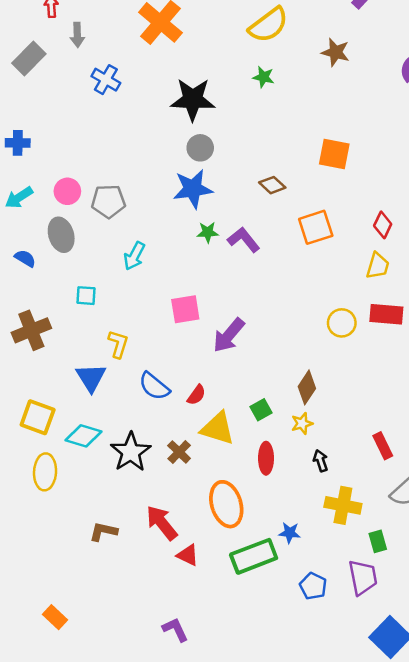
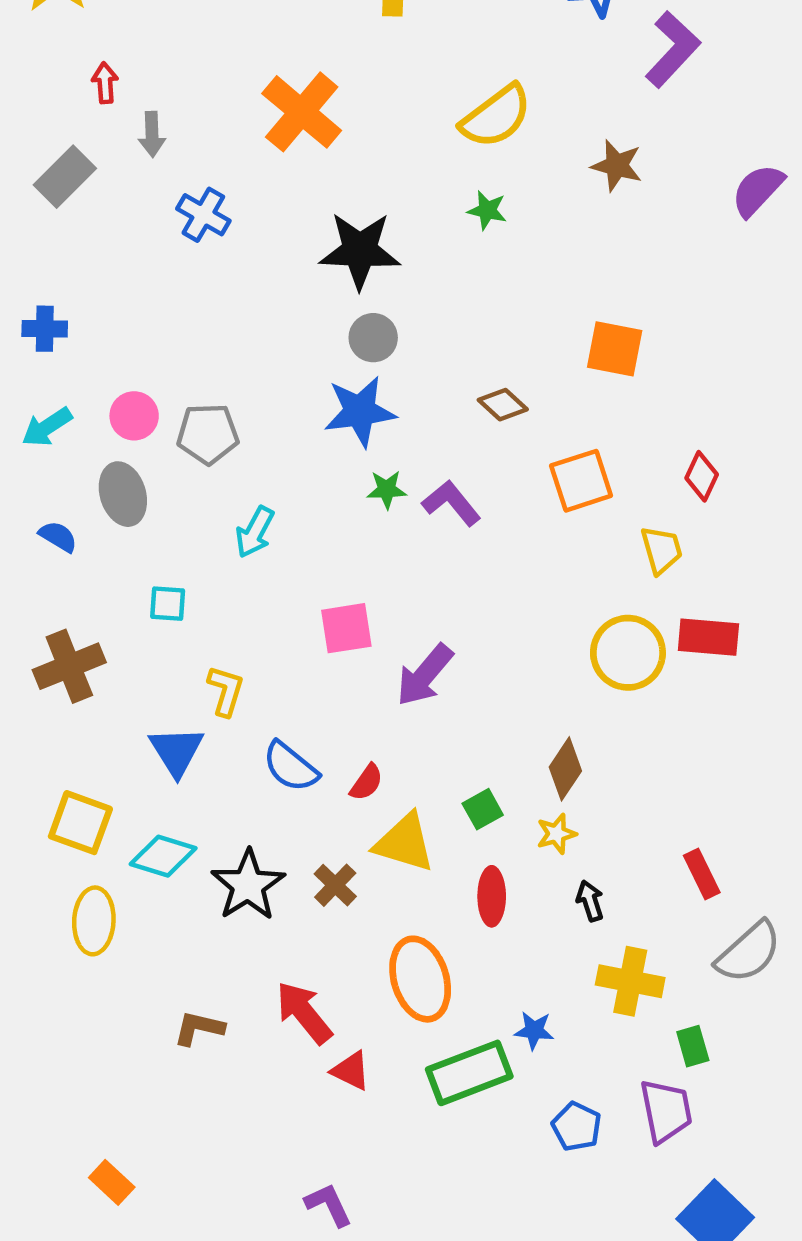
yellow trapezoid: (378, 266) -> (661, 550), moved, turned -32
yellow circle: (342, 323) -> (628, 653), size x1.4

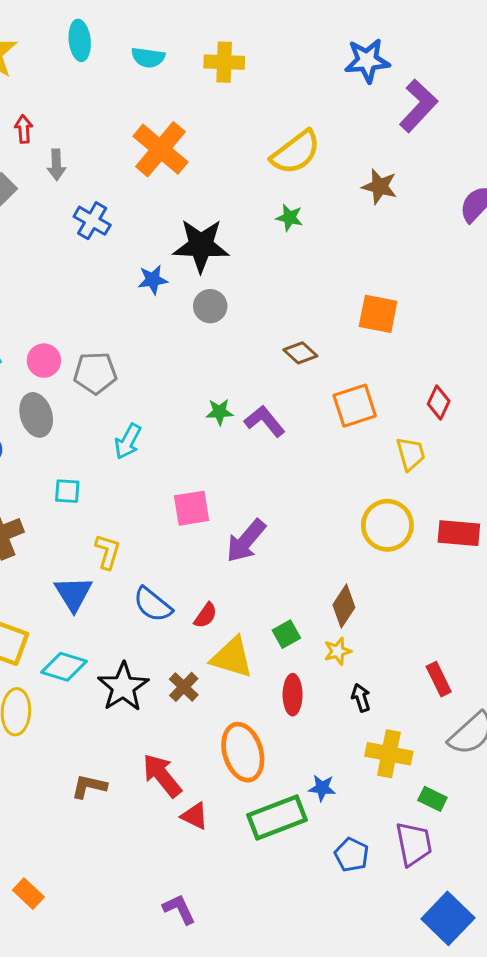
blue star: (360, 411) -> (153, 280), moved, size x0.6
red rectangle: (708, 637) -> (459, 533), moved
green rectangle: (693, 1046) -> (432, 799), turned -48

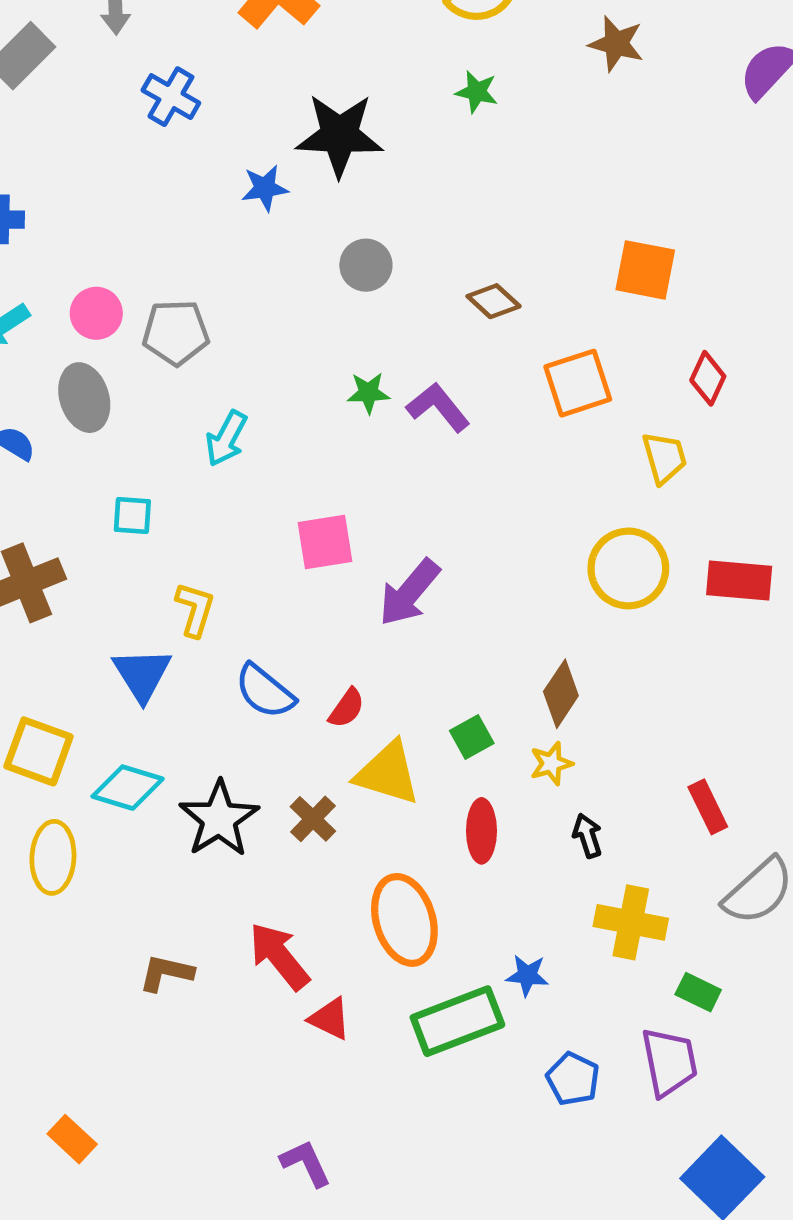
gray circle: (210, 306) -> (366, 265), moved
orange square: (378, 314) -> (645, 270), moved

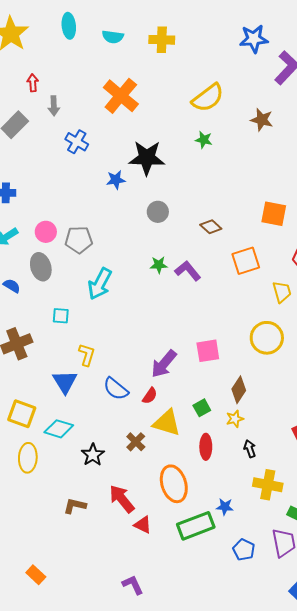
cyan arrow: (226, 438) -> (100, 284), size x1.4
pink square: (325, 542) -> (208, 351), moved
purple arrow: (409, 593) -> (164, 364), moved
black star: (219, 819) -> (93, 455), moved, size x0.7

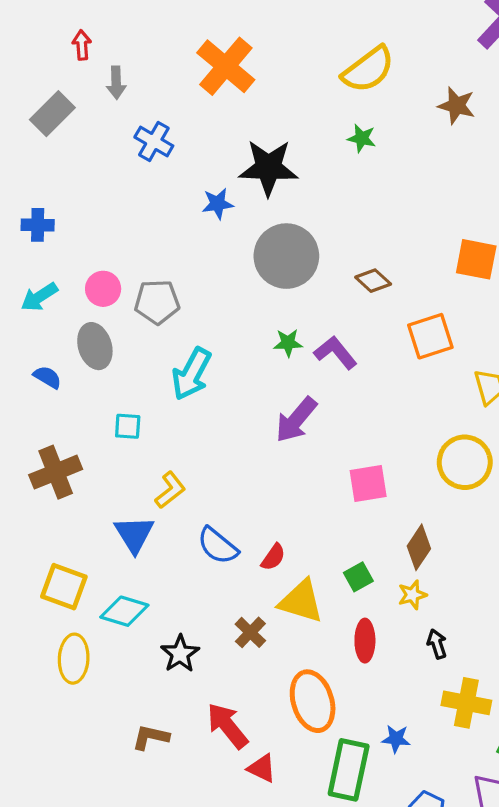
gray circle: (158, 212) -> (286, 256), size x1.8
yellow L-shape: (87, 355) -> (170, 490), turned 35
purple arrow: (164, 364) -> (296, 420), moved
green rectangle: (196, 526) -> (349, 770), turned -57

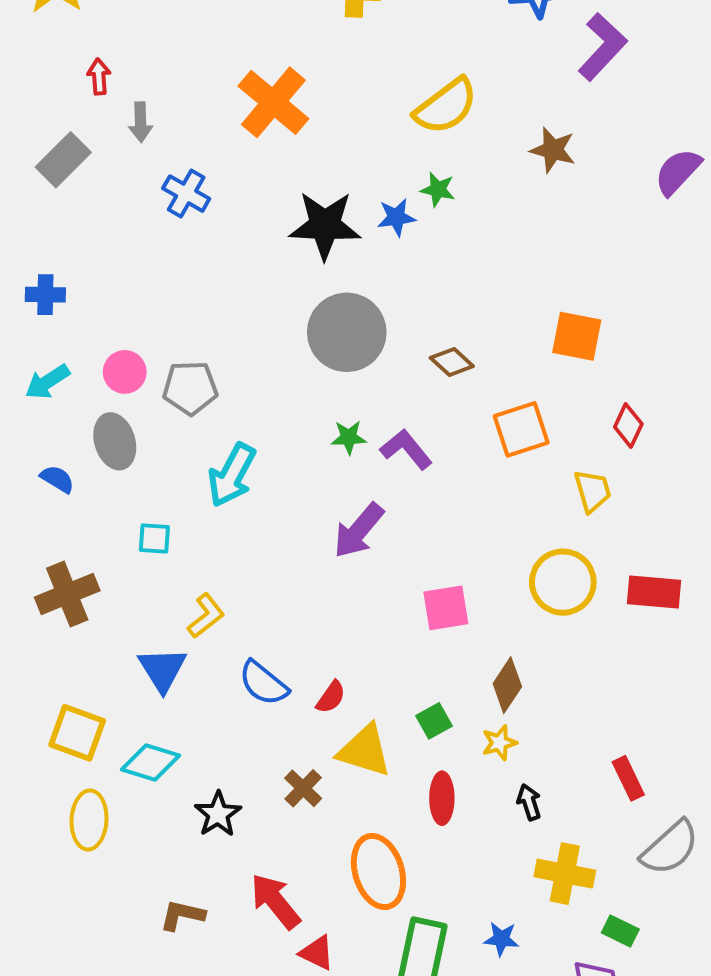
blue star: (218, 204) -> (396, 217), moved
blue star: (396, 739) -> (501, 939), moved

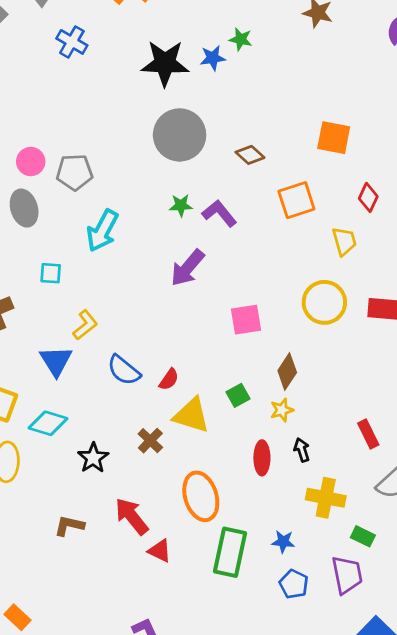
red ellipse: (442, 798) -> (262, 458), moved

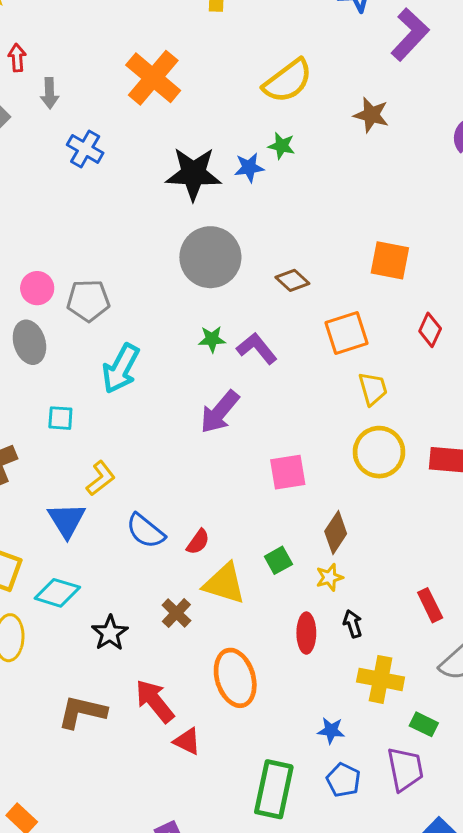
yellow trapezoid: (344, 241) -> (373, 389), moved
brown L-shape: (69, 526) -> (82, 712), size x1.4
green rectangle: (230, 552) -> (274, 789), moved

